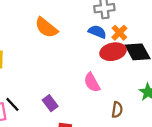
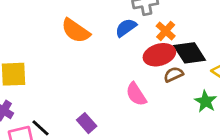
blue semicircle: (97, 32) -> (126, 28), moved, turned -54
brown semicircle: (117, 110) -> (174, 74), moved, turned -119

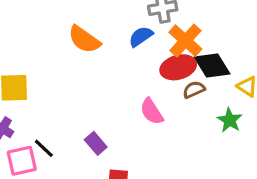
orange cross: (166, 31) -> (185, 41), size x1.5

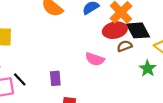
pink semicircle: (152, 111) -> (95, 59), turned -42
purple rectangle: (96, 143) -> (55, 78), turned 32

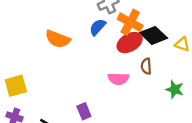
brown semicircle: (125, 46) -> (146, 66), moved, turned -56
green star: (148, 68) -> (175, 89), moved

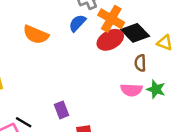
brown semicircle: (146, 66) -> (140, 63), moved
pink semicircle: (118, 79) -> (131, 90), moved

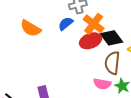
brown semicircle: (140, 63) -> (112, 63), size x1.6

